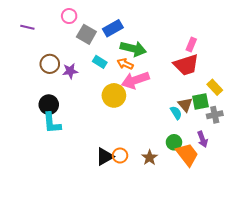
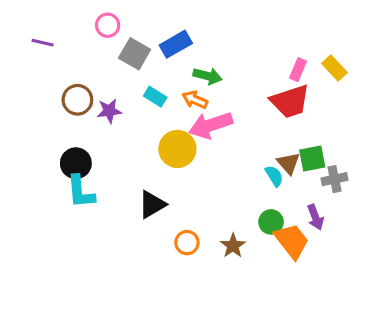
green arrow: (133, 49) -> (208, 76), size x0.7
yellow rectangle: (215, 87) -> (334, 68), moved
black triangle: (105, 157) -> (152, 204), moved

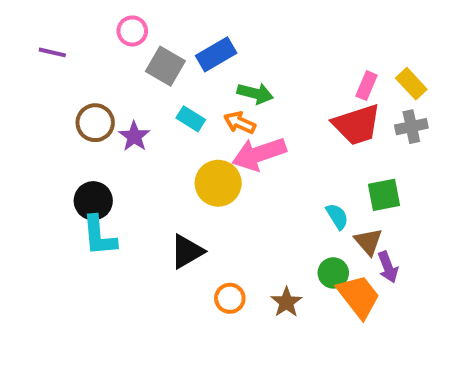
purple star: (109, 111) -> (134, 136), turned -30
brown triangle: (288, 163) -> (368, 242), moved
gray cross: (334, 179) -> (411, 127), moved

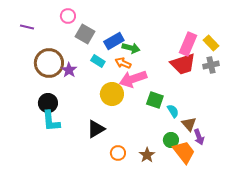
blue rectangle: (216, 54) -> (114, 41), moved
pink rectangle: (366, 86) -> (188, 44), size x1.6
brown circle: (95, 123) -> (49, 63), size x1.5
green square: (384, 195) -> (155, 100), moved, turned 30

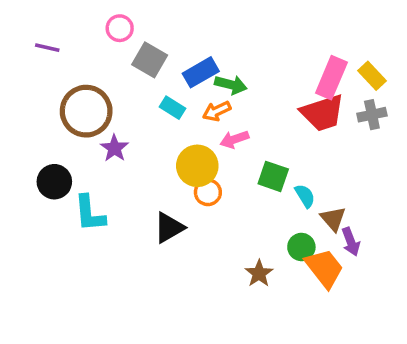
orange arrow: (123, 63) -> (217, 111), turned -49
purple star: (69, 70) -> (114, 148), moved
pink arrow: (133, 79) -> (234, 139), size x0.6
black circle: (48, 103) -> (54, 182), moved
orange circle: (118, 153) -> (208, 192), moved

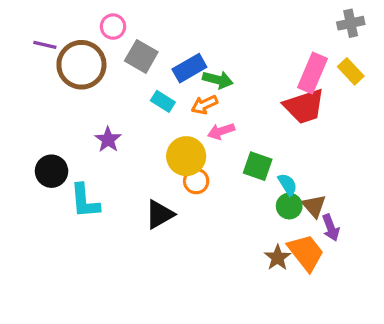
brown circle: (86, 111) -> (81, 65), moved
gray cross: (372, 115) -> (351, 23), moved
green circle: (301, 247) -> (289, 206), moved
brown star: (259, 273) -> (278, 258), moved

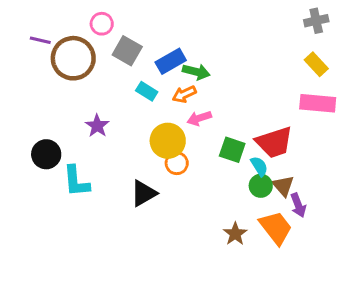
pink rectangle: (312, 73) -> (318, 103), moved, turned 72
red trapezoid: (304, 106) -> (274, 142), moved
brown star: (278, 258) -> (235, 234), moved

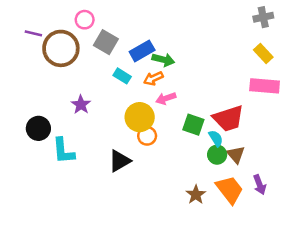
purple arrow: (298, 205) -> (260, 185), moved

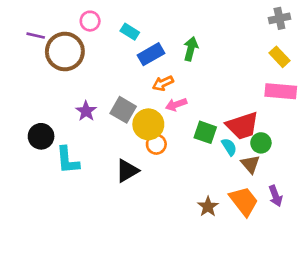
gray square: (106, 42) -> (123, 110), moved
green arrow: (163, 60) -> (191, 49), moved, turned -90
cyan rectangle: (122, 76) -> (130, 32), moved
green circle: (217, 155) -> (261, 143), moved

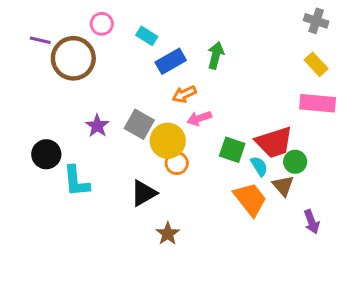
gray cross: (279, 18) -> (316, 21), turned 30
orange trapezoid: (244, 201) -> (250, 199), moved
brown star: (208, 207) -> (168, 234), moved

